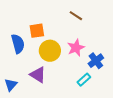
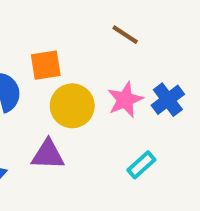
blue cross: (96, 61) -> (168, 100), moved
purple triangle: (38, 75) -> (48, 155), turned -30

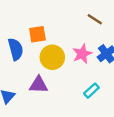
brown line: (125, 35) -> (95, 19), moved

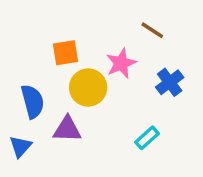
blue semicircle: (16, 49) -> (33, 101), moved
pink star: (82, 54) -> (121, 63), moved

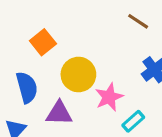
orange square: (66, 53) -> (43, 42), moved, turned -30
pink star: (121, 63) -> (109, 97), moved

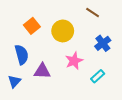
yellow circle: (78, 74) -> (63, 31), moved
cyan rectangle: (133, 121) -> (98, 76), moved

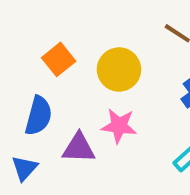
blue semicircle: (22, 55) -> (39, 116), turned 30
pink star: (74, 61) -> (119, 126), moved, turned 30

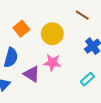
purple triangle: (79, 148) -> (32, 74), turned 30

